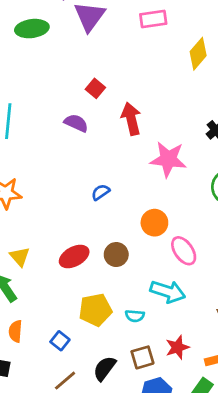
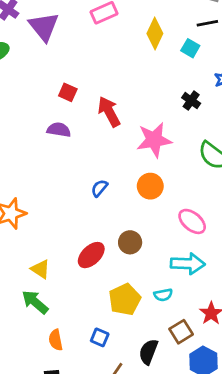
orange circle: (154, 223) -> (150, 186), moved

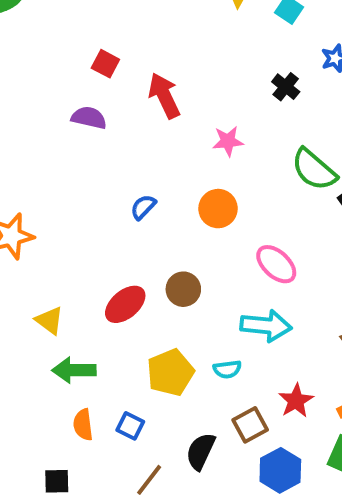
pink star: (154, 140) -> (228, 141), size x0.6
green arrow: (35, 302) -> (74, 370), moved, turned -44
orange semicircle: (56, 340) -> (83, 425), moved

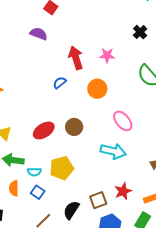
red arrow: (164, 96) -> (76, 58), moved
cyan semicircle: (227, 369) -> (34, 172), moved

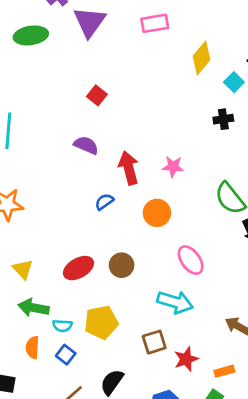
black cross: (140, 32) -> (223, 119), moved, turned 32
purple semicircle: (39, 34) -> (86, 145), moved
brown square: (98, 200) -> (154, 342), moved

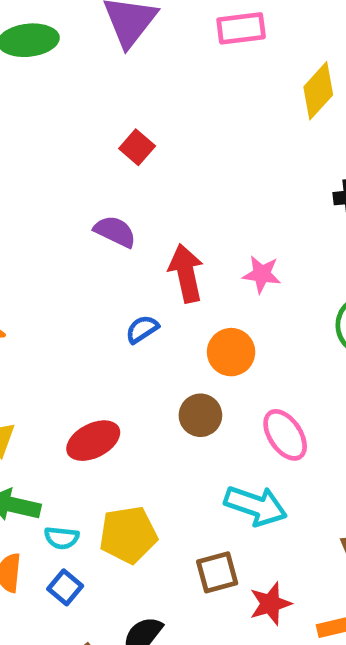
brown circle: (122, 265) -> (200, 415), moved

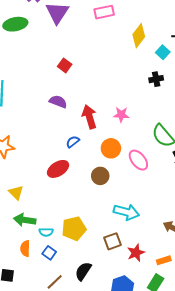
pink ellipse: (285, 435) -> (138, 160), moved
red ellipse: (93, 441) -> (58, 169), moved

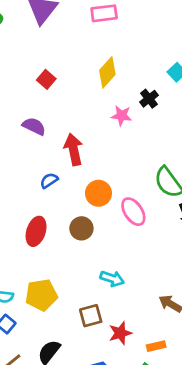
yellow diamond: (139, 36) -> (107, 72), moved
black cross: (156, 79) -> (149, 99), moved, turned -32
pink star: (121, 115) -> (122, 116), moved
red ellipse: (58, 169) -> (36, 231), moved, turned -45
cyan arrow: (126, 212) -> (112, 279), size x0.7

